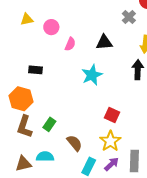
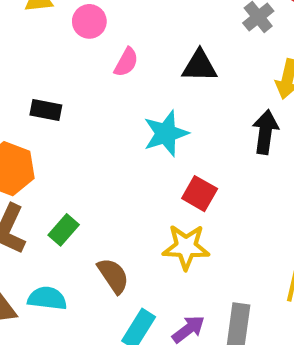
red square: (112, 115) -> (200, 194), moved
yellow star: (110, 141) -> (186, 247), moved, turned 30

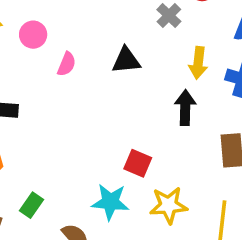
cyan star: (166, 133) -> (110, 202), moved, turned 30
yellow star: (186, 247) -> (169, 205), moved

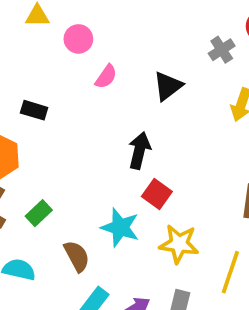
black triangle: (126, 60) -> (168, 86), turned -44
black arrow: (185, 108) -> (139, 150), moved

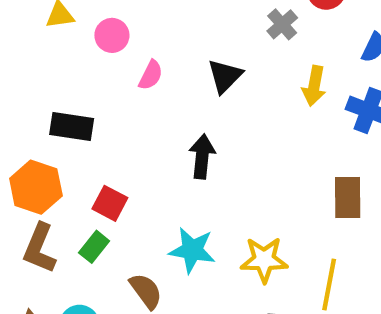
black rectangle: (34, 110) -> (72, 127), size x1.4
red square: (157, 194) -> (110, 203), moved

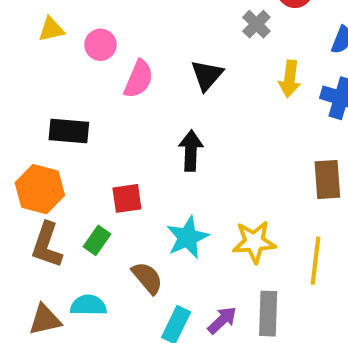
pink semicircle: (151, 75) -> (139, 79), size x1.4
red square: (110, 203) -> (127, 198), moved, turned -32
cyan star: (192, 250) -> (187, 237), turned -30

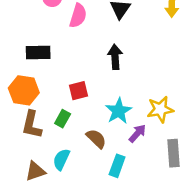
cyan semicircle: (88, 305) -> (61, 159), turned -60
purple arrow: (222, 320) -> (137, 133), moved

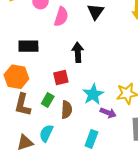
black arrow: (115, 57) -> (78, 52), moved
purple arrow: (137, 133) -> (108, 113), turned 70
brown semicircle: (96, 139) -> (67, 110), moved, turned 48

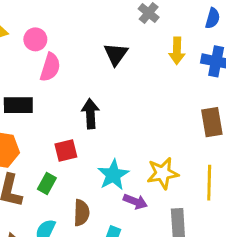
pink semicircle: (61, 17) -> (50, 67), moved
brown semicircle: (67, 110) -> (81, 213), moved

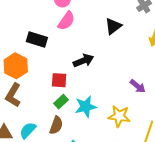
black arrow: (90, 114) -> (83, 61), turned 54
green rectangle: (47, 183) -> (61, 102), moved
purple arrow: (135, 202) -> (138, 86), moved

